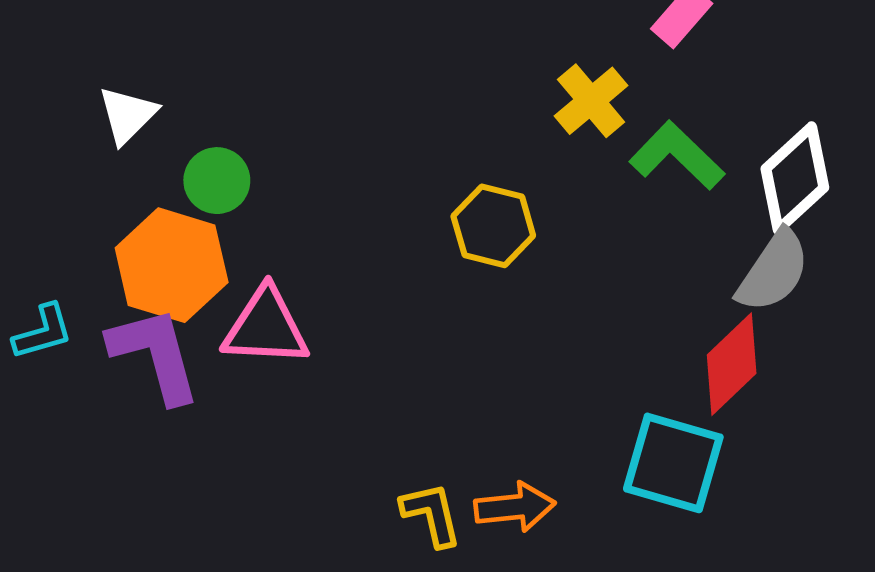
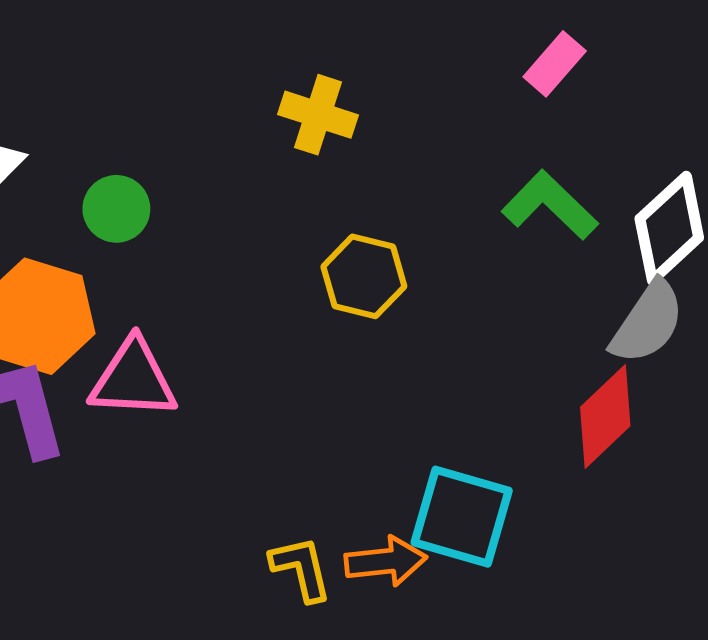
yellow cross: (591, 101) -> (318, 115), moved, turned -32
green circle: (217, 181) -> (116, 209), moved
cyan square: (673, 463) -> (462, 517), moved

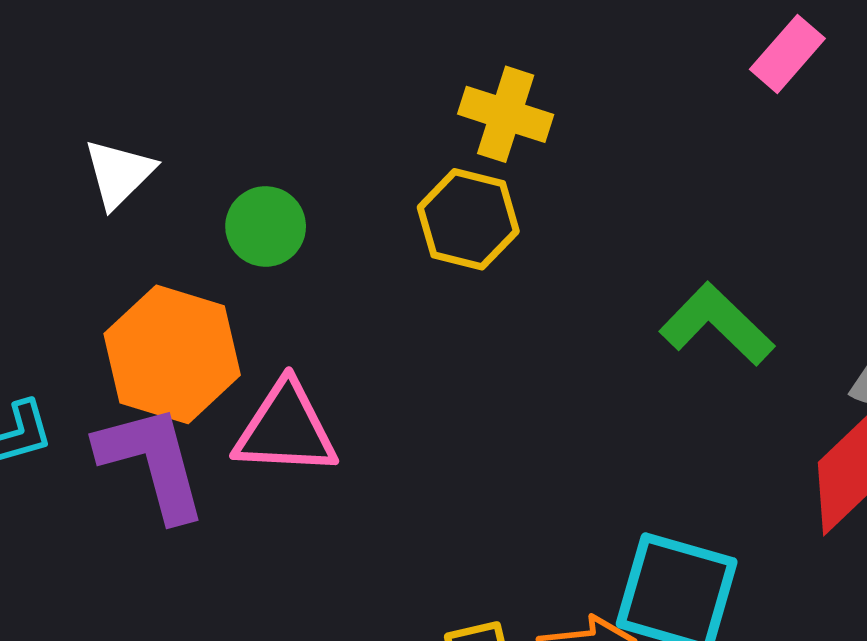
green L-shape: (550, 205) -> (717, 324), moved
yellow hexagon: (364, 276) -> (468, 219), moved

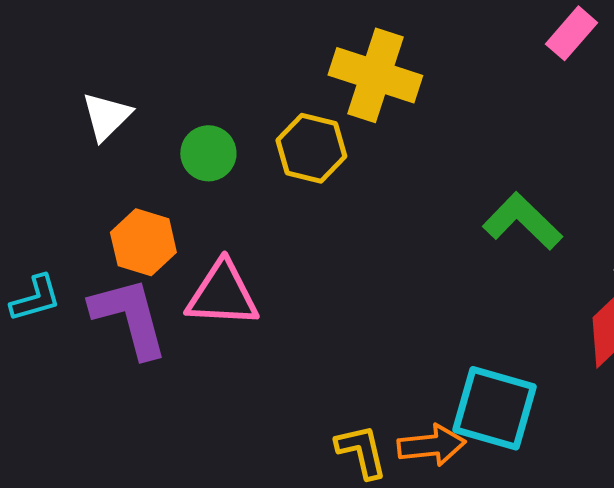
yellow cross: (506, 114) -> (375, 75), size x1.4
yellow hexagon: (468, 219) -> (311, 148), moved
orange hexagon: (172, 354) -> (143, 242), size x0.7

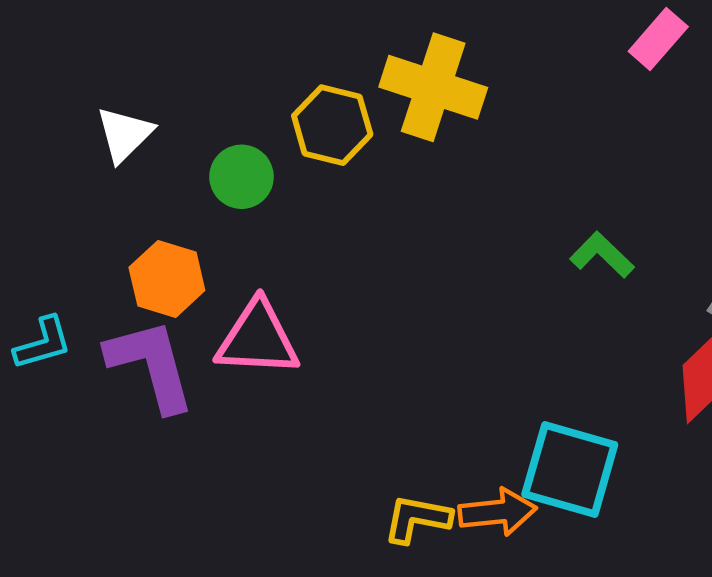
yellow hexagon: (311, 148) -> (332, 125), moved
green L-shape: (522, 221) -> (602, 255), size x0.7
yellow L-shape: (361, 451) -> (417, 519), turned -66

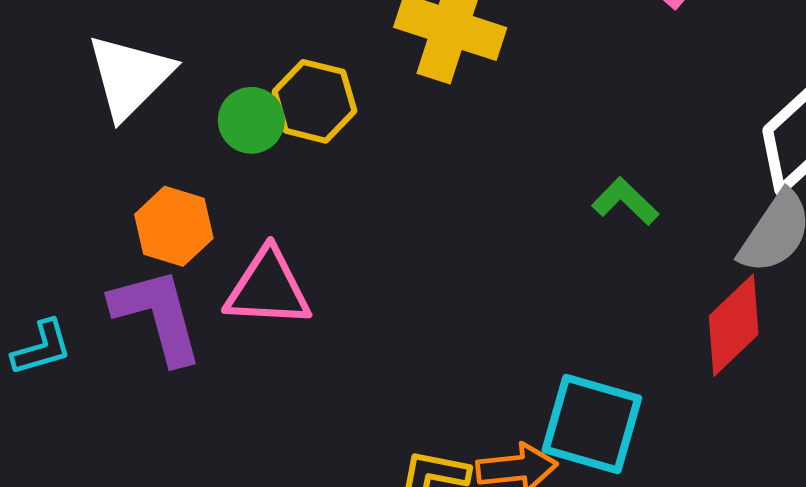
yellow hexagon: (332, 125) -> (314, 101), moved
white triangle: (124, 134) -> (130, 76), size x1.5
cyan L-shape: (43, 343) -> (42, 348), moved

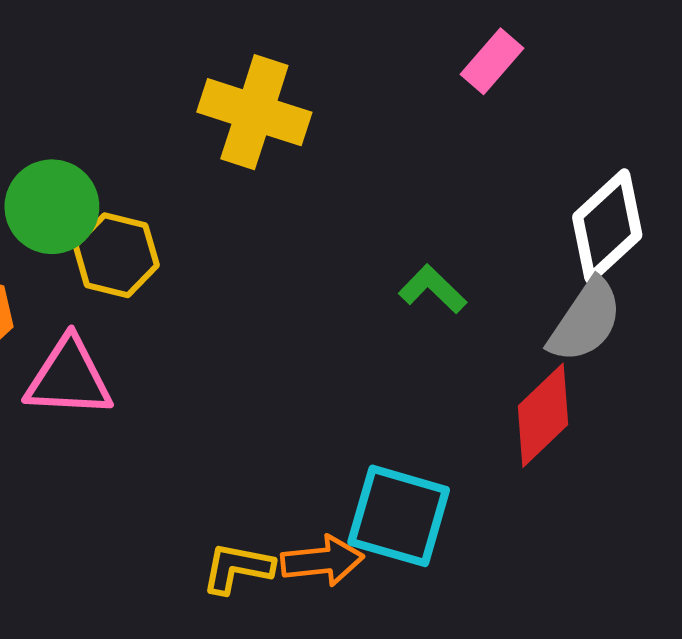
yellow hexagon: (314, 101) -> (116, 255), moved
green circle: (251, 120) -> (52, 207), size x1.4

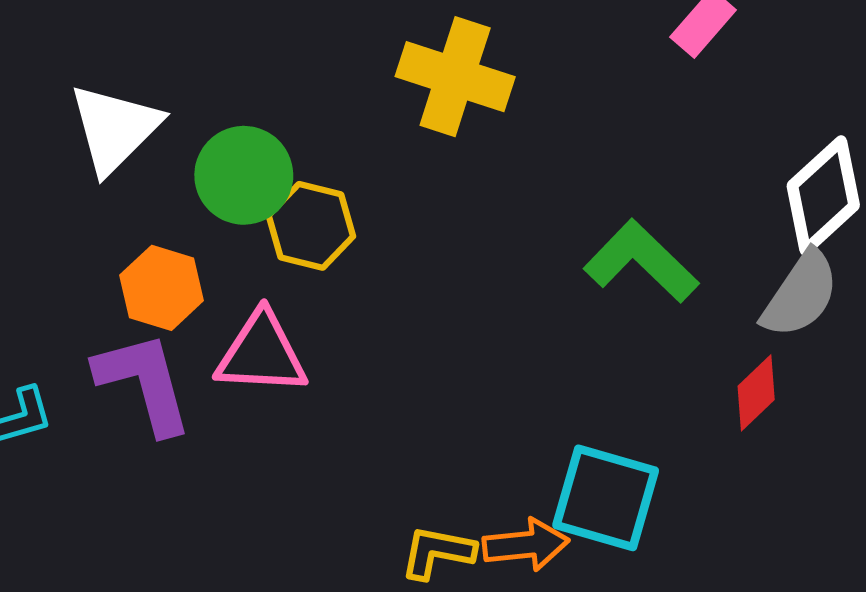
green L-shape: (433, 289) -> (641, 261), size x1.6
red diamond: (543, 415) -> (756, 393), size x0.7

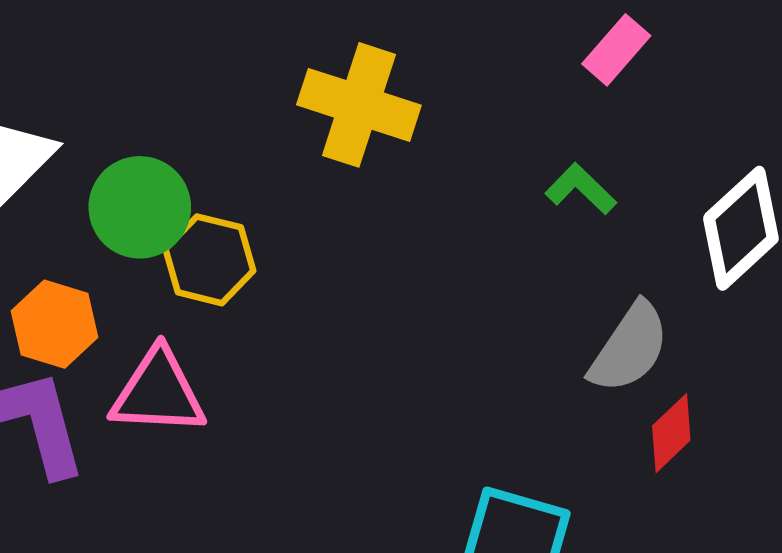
green L-shape: (641, 261) -> (581, 189), moved, size x0.6
gray semicircle: (800, 294) -> (629, 348), moved

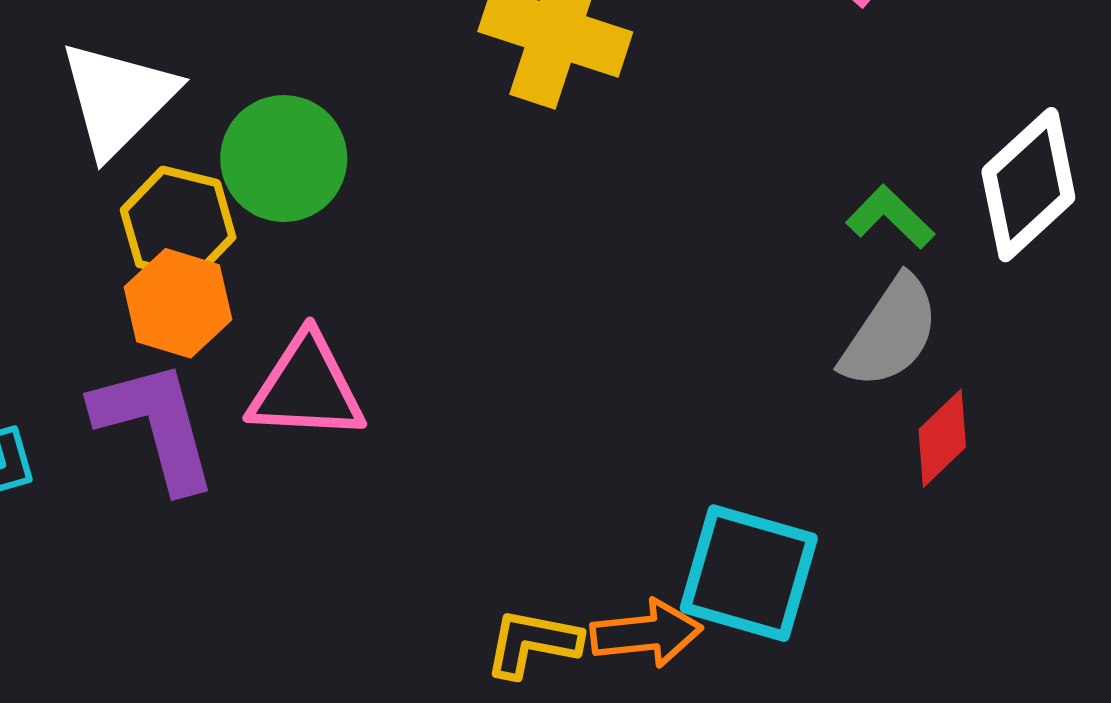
green L-shape: (581, 189) -> (890, 217), moved
yellow hexagon: (209, 260) -> (178, 224), moved

